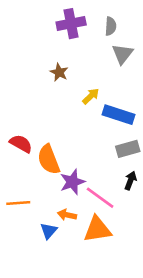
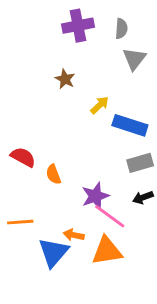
orange semicircle: (49, 159) -> (53, 174), size x0.6
black arrow: (130, 181) -> (143, 197), turned -132
purple star: (72, 182) -> (95, 196), moved
blue triangle: (49, 231) -> (53, 252), size x1.6

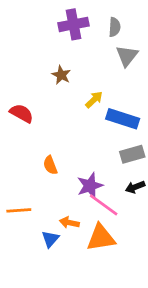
red semicircle: (23, 157) -> (22, 113), moved
blue triangle: (53, 252) -> (50, 239), size x0.6

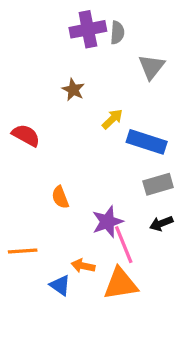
gray semicircle: (115, 27) -> (117, 33), moved
pink line: (104, 205) -> (124, 245), turned 32
blue triangle: (50, 239) -> (60, 285), turned -36

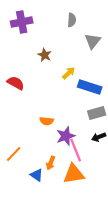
purple cross: (88, 29) -> (22, 22), moved
orange semicircle: (60, 197) -> (47, 121), moved, turned -64
orange line: (23, 251) -> (14, 154), turned -42
orange arrow: (83, 266) -> (51, 163), turned -80

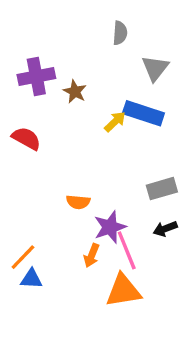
purple cross: (22, 22) -> (36, 76), moved
blue rectangle: (90, 87) -> (143, 113), moved
orange arrow: (51, 163) -> (92, 255), moved
blue triangle: (37, 175) -> (31, 279), moved, turned -32

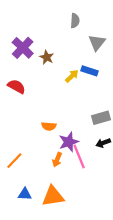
purple cross: (36, 76) -> (23, 48), turned -35
blue rectangle: (143, 113) -> (90, 71), size x0.7
blue triangle: (31, 279) -> (25, 194), moved
orange triangle: (123, 291) -> (53, 196), moved

